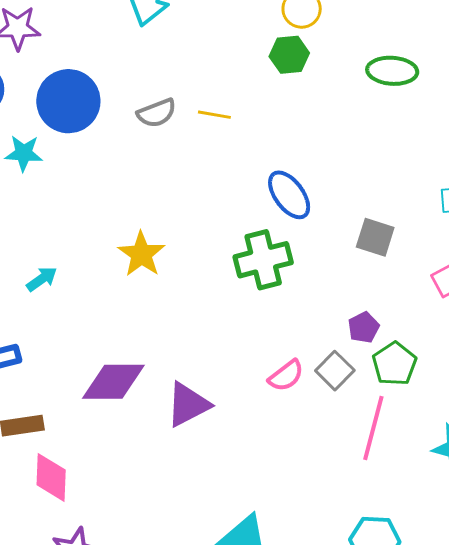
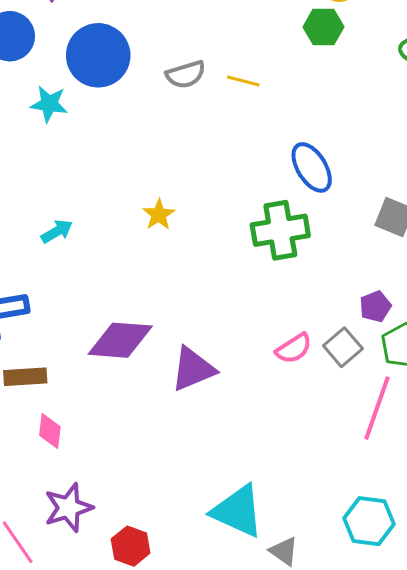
yellow star: (141, 254) -> (159, 215), size x0.7
pink diamond: (51, 477) -> (50, 431), size x0.7

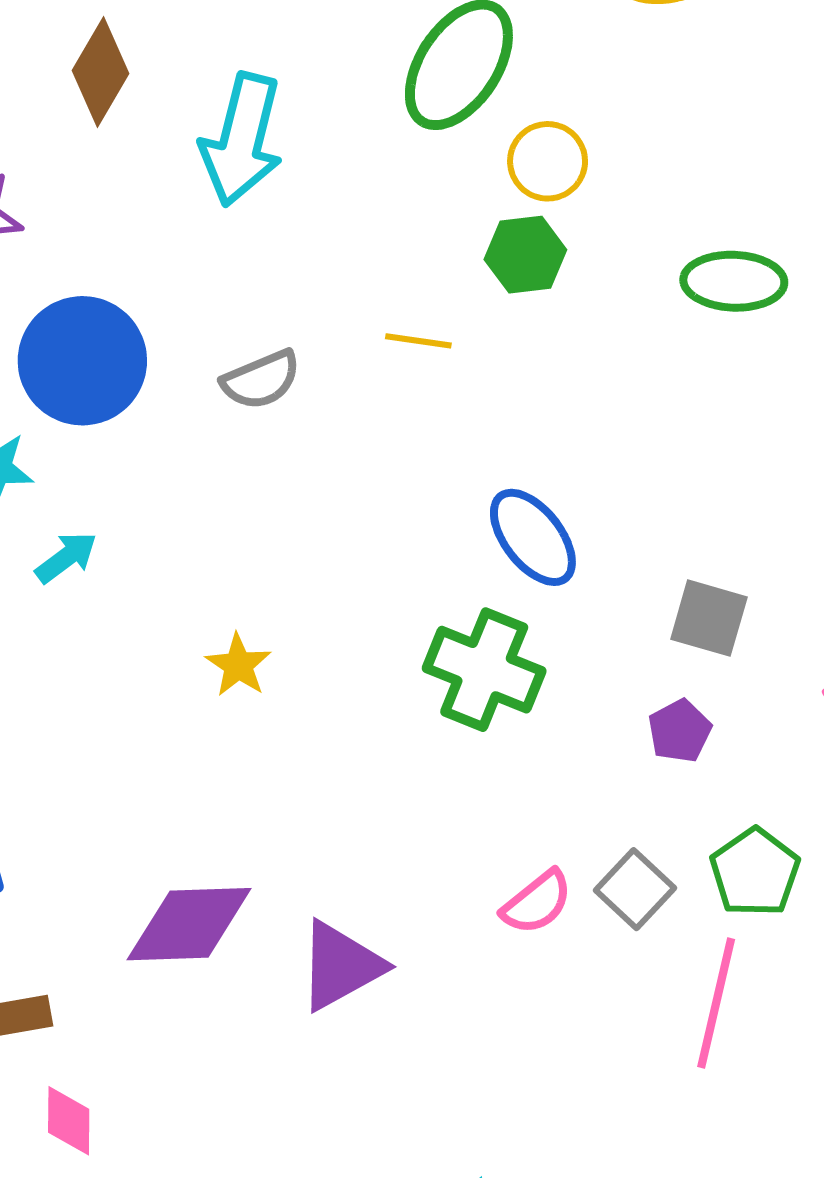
yellow line: (243, 81) -> (418, 341), moved
green cross: (280, 230) -> (484, 670), turned 38
cyan arrow: (57, 231) -> (66, 557), moved
purple pentagon: (375, 306) -> (680, 731), moved

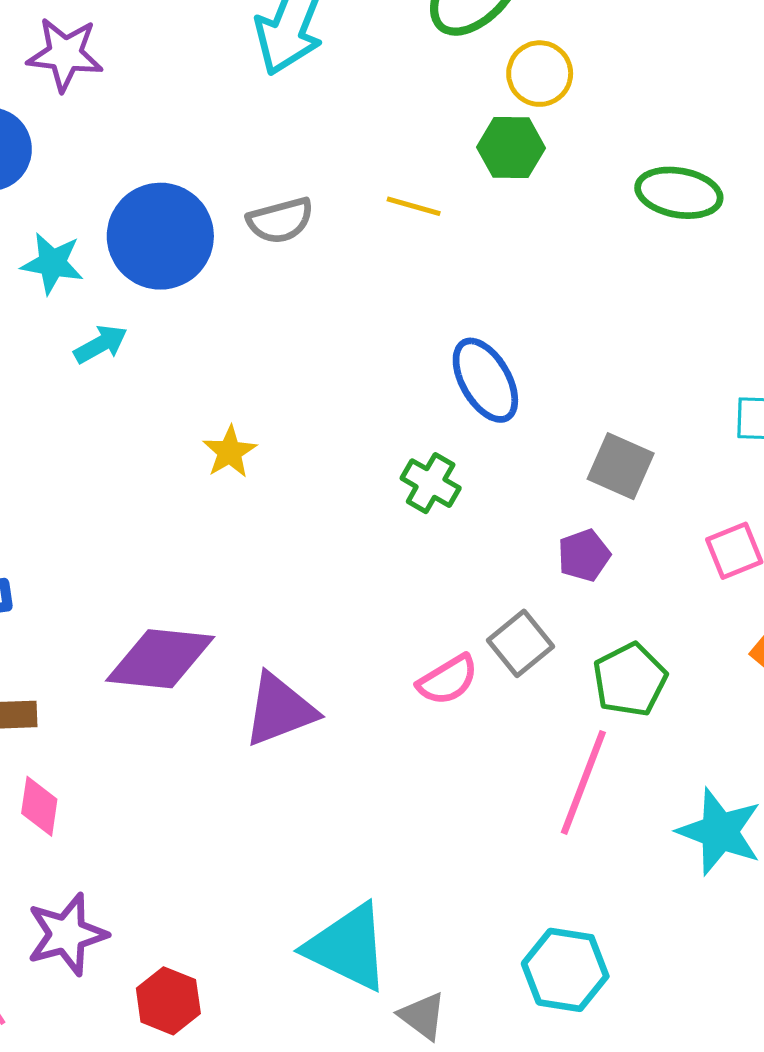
blue circle: (82, 361) -> (160, 236), moved
green cross: (484, 670) -> (431, 483), size x0.6
gray square: (635, 889) -> (521, 643), moved

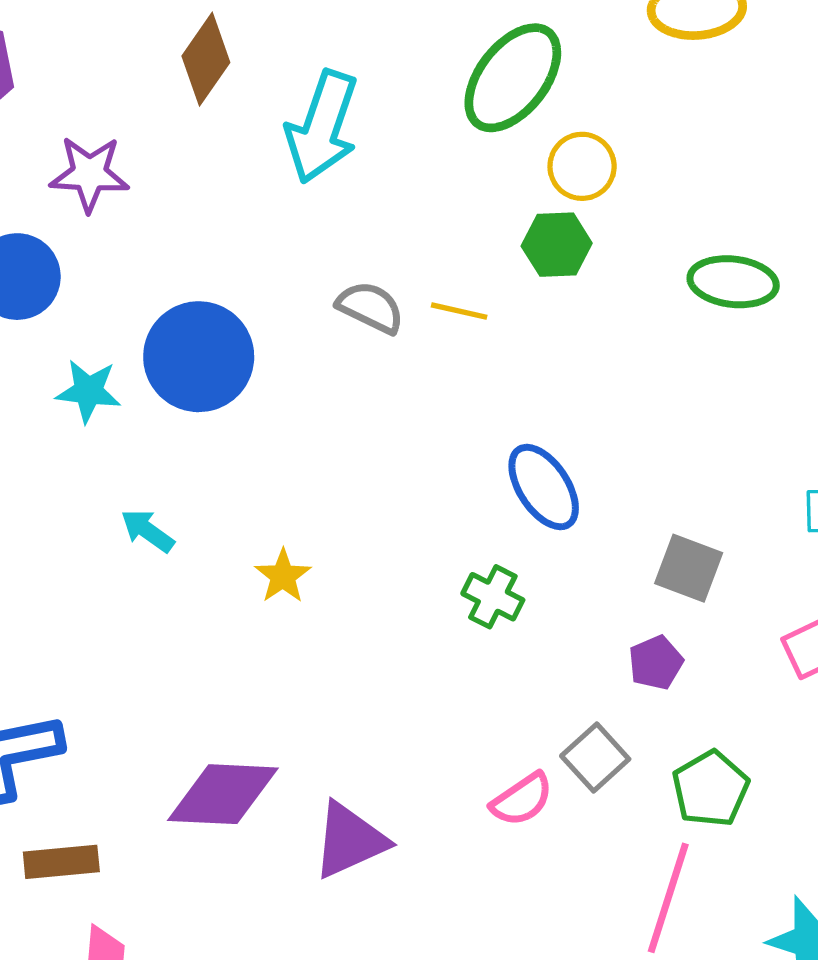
gray semicircle: (280, 220) -> (370, 307), moved, turned -136
cyan arrow: (101, 344) -> (148, 531), moved, turned -112

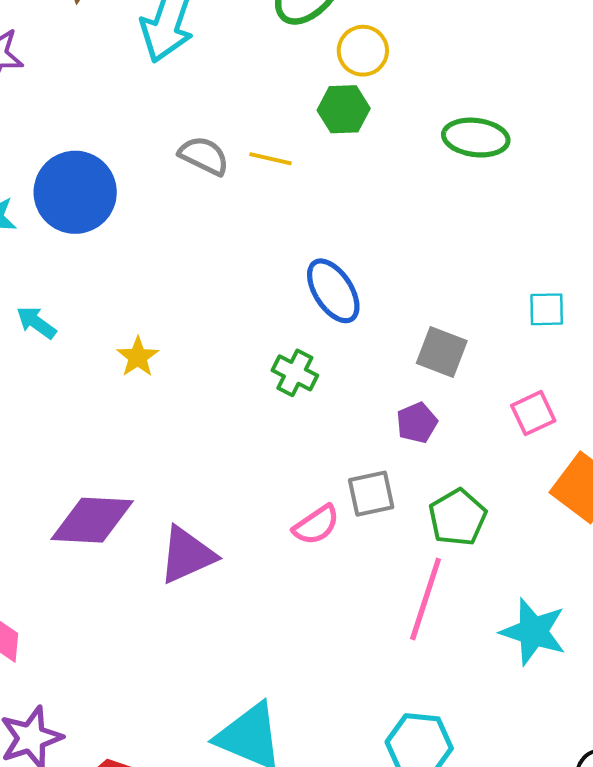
gray square: (595, 758) -> (371, 494), turned 30

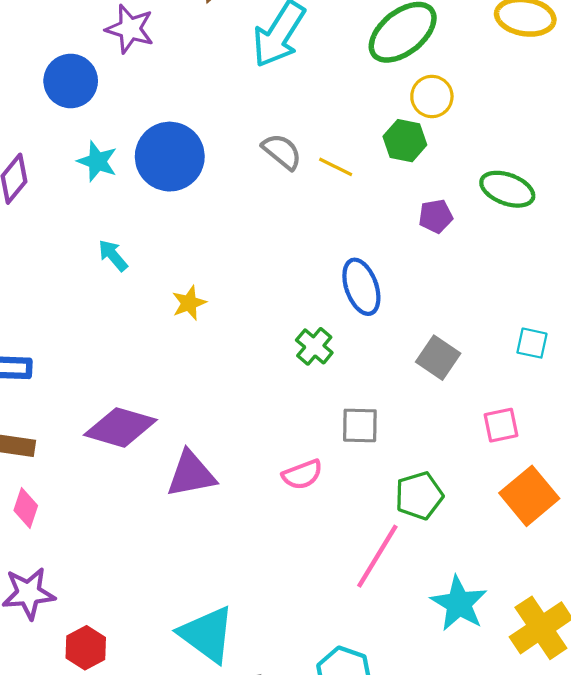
purple pentagon: (417, 423) -> (436, 216), moved
gray square: (371, 494) -> (360, 425), moved

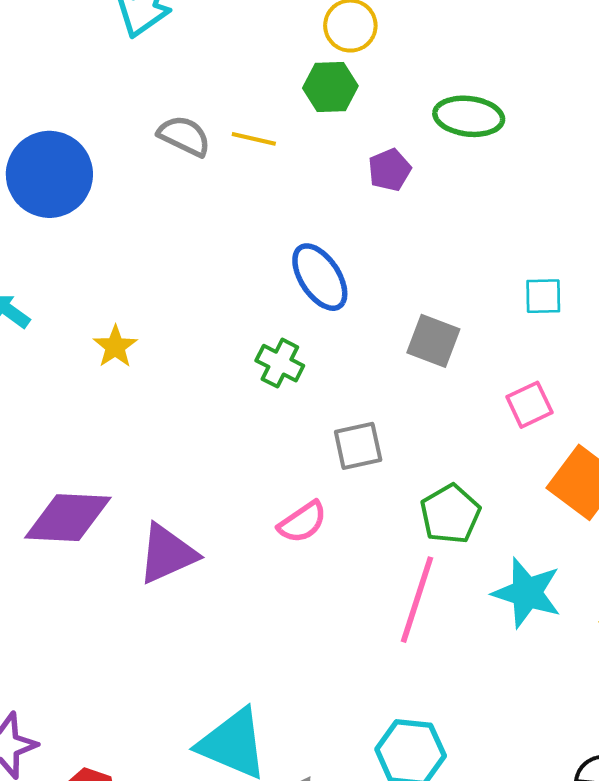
cyan star: (459, 604) -> (527, 593), moved

